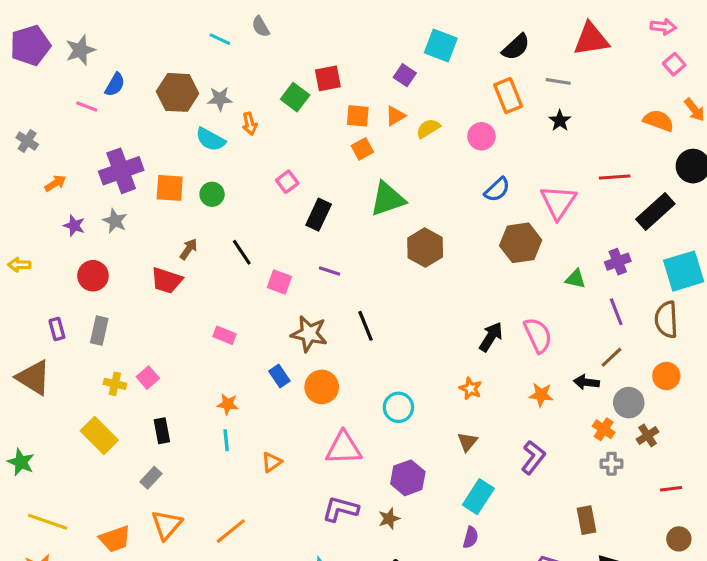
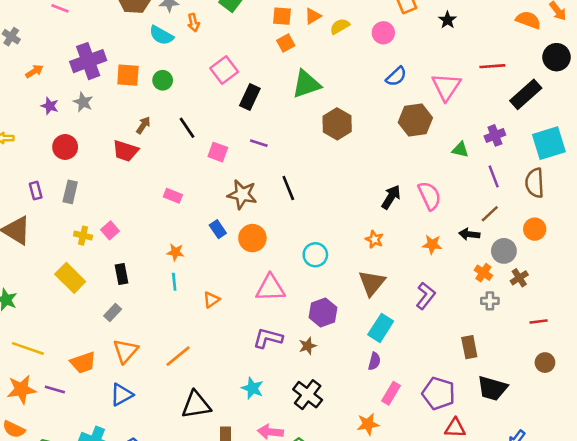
pink square: (287, 182) -> (224, 70), size x1.5
brown triangle: (467, 442) -> (372, 283), size x1.6

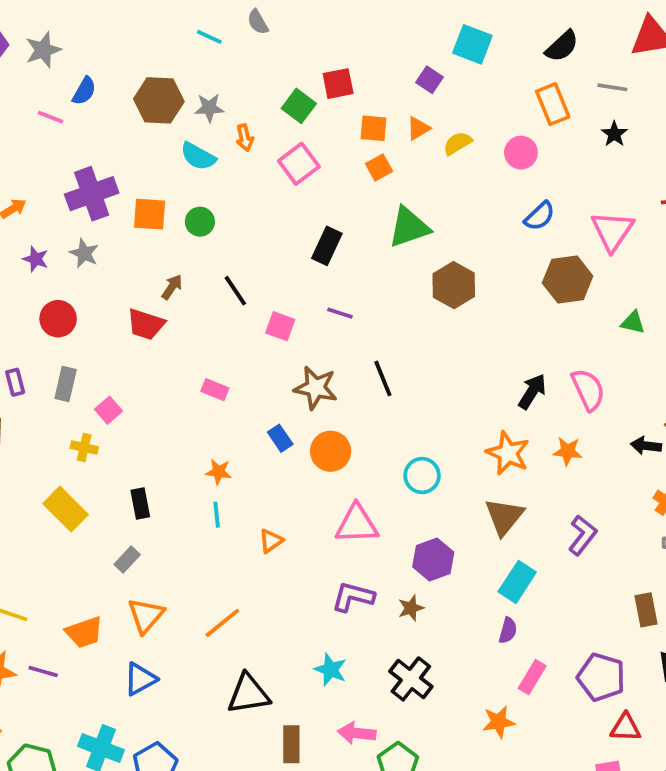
pink square: (224, 70) -> (299, 164), moved
pink square: (110, 230) -> (108, 410), moved
orange star: (374, 239) -> (508, 453), size x1.6
orange star: (432, 244) -> (568, 451), moved

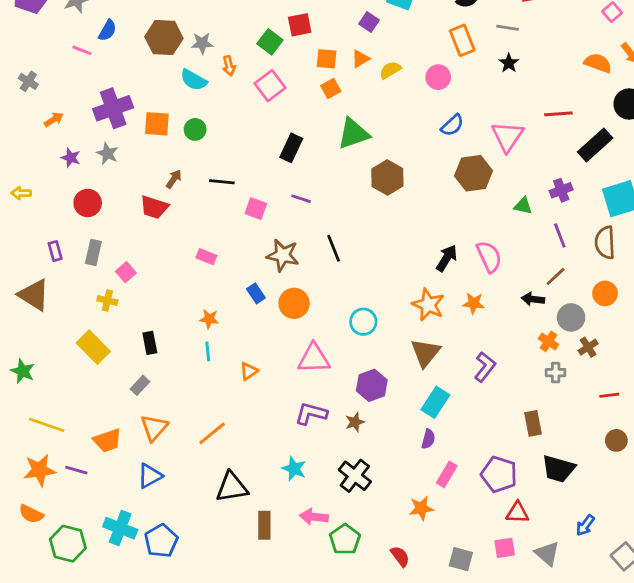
black line: (235, 291) -> (222, 182), turned -50

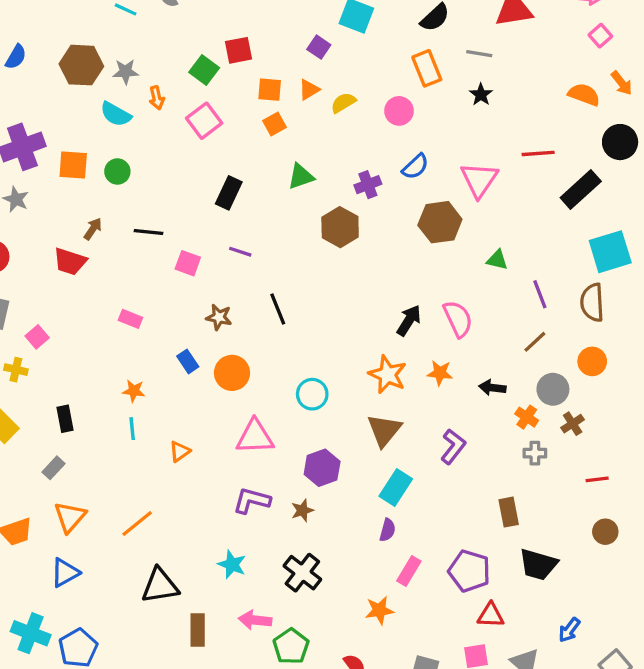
green triangle: (353, 134) -> (301, 176), size x0.7
purple cross: (561, 190) -> (368, 185), moved
brown star: (283, 255) -> (219, 317), size x0.7
black arrow: (533, 299) -> (492, 388), moved

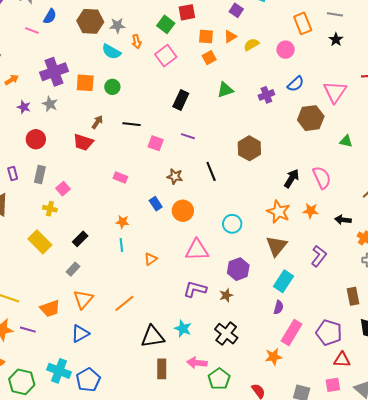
brown hexagon: (340, 227) -> (249, 148), moved
black rectangle: (65, 419) -> (80, 239), turned 56
pink rectangle: (409, 571) -> (292, 333), size x1.4
black triangle: (160, 586) -> (153, 337), moved

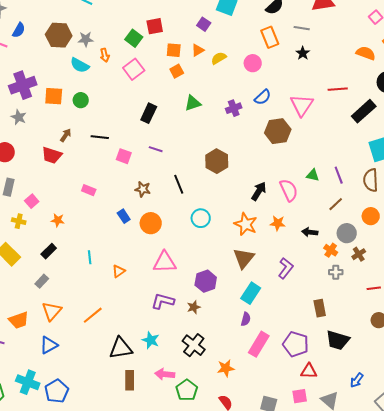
green triangle: (346, 141) -> (313, 175), moved
orange star: (122, 222) -> (58, 220), moved
cyan circle: (232, 224) -> (201, 218), moved
orange star: (273, 357) -> (226, 368), moved

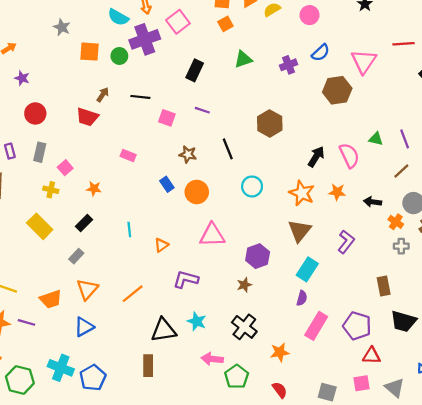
purple cross: (23, 85) -> (145, 39), moved
gray star: (19, 117) -> (62, 27), moved
purple L-shape: (163, 301) -> (186, 279), moved
brown rectangle: (130, 380) -> (148, 366), moved

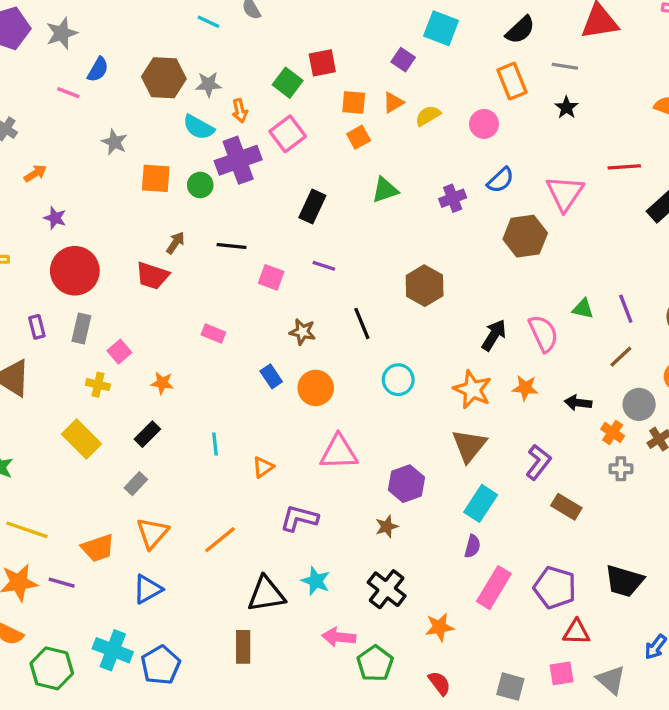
red circle: (35, 113) -> (75, 271), size x1.5
brown rectangle: (384, 286) -> (566, 507), moved, turned -48

